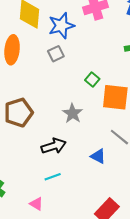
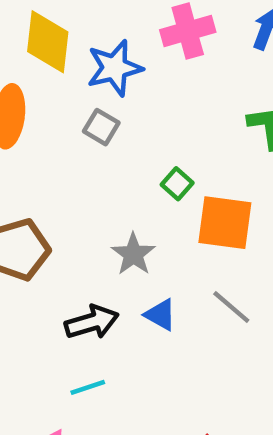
gray square: (56, 54) -> (101, 127), turned -35
blue triangle: (98, 156) -> (160, 315), moved

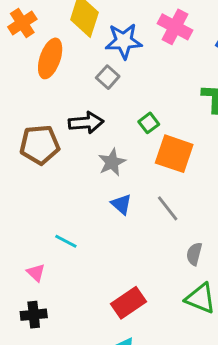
pink cross: (188, 31) -> (175, 27), turned 32
black arrow: (92, 322) -> (86, 123), moved
cyan line: (88, 387) -> (66, 241), turned 35

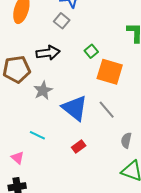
gray star: (112, 162) -> (43, 91), moved
blue triangle: (121, 204) -> (75, 108), size x1.8
red rectangle: (128, 303) -> (79, 147), moved, size x0.6

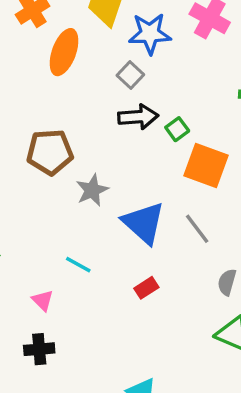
black arrow: (48, 53) -> (138, 117), moved

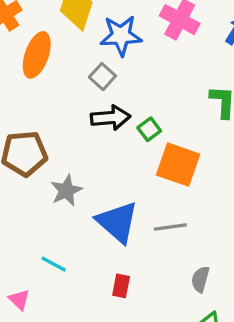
gray line: (197, 229) -> (170, 227), turned -60
red rectangle: (146, 288) -> (121, 286), turned -45

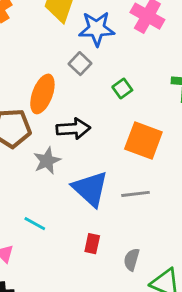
orange ellipse: (37, 55) -> (42, 94), moved
black arrow: (111, 118) -> (73, 129), moved
green square: (149, 129) -> (122, 89), moved
gray semicircle: (200, 279) -> (132, 260), moved

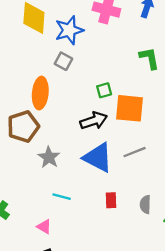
green square: (122, 89) -> (104, 90), moved, turned 35
black arrow: (73, 129) -> (94, 121), moved
gray star: (47, 161) -> (49, 157), moved

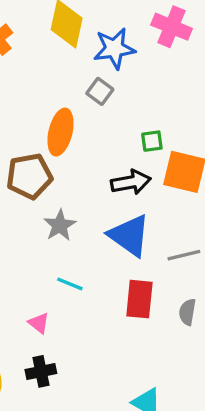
gray line: (135, 152) -> (184, 255), moved
red rectangle: (111, 200) -> (139, 299), size x1.6

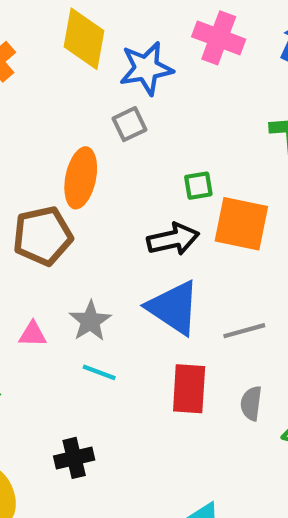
gray square: (100, 91) -> (130, 124), turned 30
gray star: (60, 225) -> (90, 321), moved
pink triangle: (39, 323) -> (33, 334), moved, turned -35
black cross: (41, 371) -> (74, 458), moved

